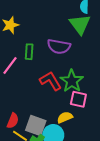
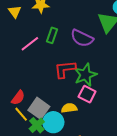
red L-shape: (51, 81) -> (65, 69), turned -80

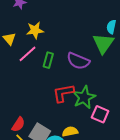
pink line: (30, 44) -> (28, 54), moved
pink square: (87, 94) -> (100, 114), moved

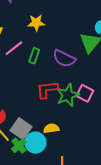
yellow star: (35, 30) -> (36, 23), moved
pink square: (100, 114) -> (85, 93), moved

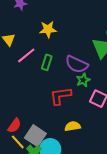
green star: (68, 95) -> (83, 80), moved, size x0.6
yellow semicircle: (51, 128) -> (73, 126), moved

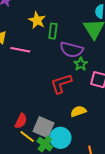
yellow star: (48, 29) -> (37, 20), turned -30
pink line: (26, 55) -> (20, 50), turned 60
green rectangle: (47, 62) -> (53, 31), moved

